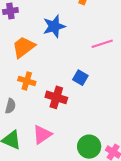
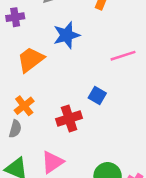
orange cross: (27, 81) -> (24, 106), moved, turned 35
red cross: (56, 97) -> (69, 119), turned -35

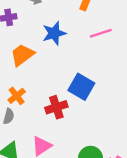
pink line: (123, 56) -> (101, 33), moved
blue square: (97, 95) -> (81, 87), size x1.6

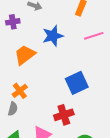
blue square: (81, 87) -> (77, 83), turned 35
red cross: (56, 107) -> (64, 115), moved

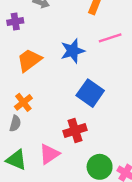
blue star: (53, 36) -> (73, 51), moved
blue square: (77, 83) -> (90, 93), turned -30

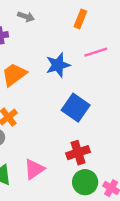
red cross: (75, 131) -> (78, 153), moved

